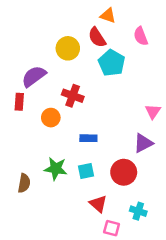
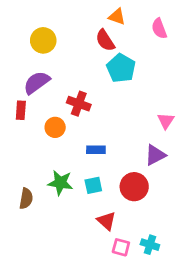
pink semicircle: (141, 36) -> (159, 29), moved
yellow circle: (68, 48) -> (43, 40), moved
cyan cross: (138, 211) -> (150, 245), moved

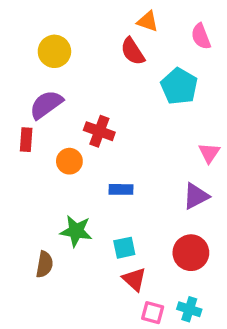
cyan pentagon: (121, 68) -> (179, 86), moved
cyan square: (93, 185) -> (124, 248), moved
red circle: (134, 187) -> (191, 253), moved
brown semicircle: (26, 199) -> (44, 264), moved

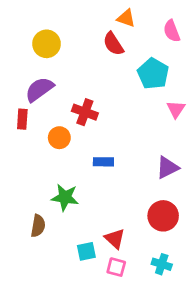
pink triangle: (209, 153) -> (176, 109), moved
cyan square: (124, 248) -> (86, 251), moved
pink square: (153, 313) -> (116, 267), moved

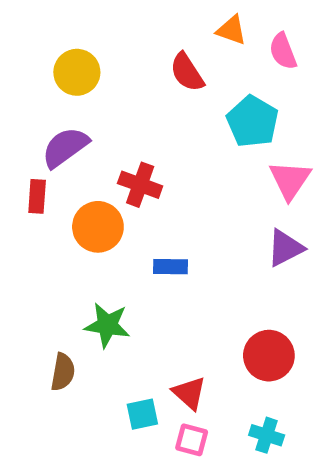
orange triangle: (126, 18) -> (231, 30), moved
pink triangle: (176, 109) -> (290, 180), size x1.4
orange circle: (59, 138) -> (98, 227), size x1.4
purple triangle: (167, 168) -> (285, 248), moved

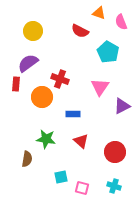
red semicircle: (187, 72) -> (80, 31), turned -30
pink triangle: (290, 180) -> (100, 87), moved
red triangle: (189, 393) -> (81, 141), moved

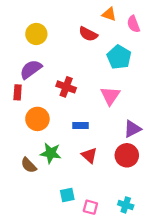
orange circle: (42, 97) -> (37, 119), moved
purple triangle: (122, 106) -> (132, 129), moved
red circle: (115, 152) -> (127, 155), moved
brown semicircle: (27, 159) -> (29, 165), moved, turned 126

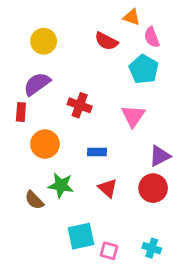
pink semicircle: (133, 24) -> (152, 37), moved
cyan square: (67, 195) -> (81, 236), size x1.5

